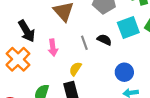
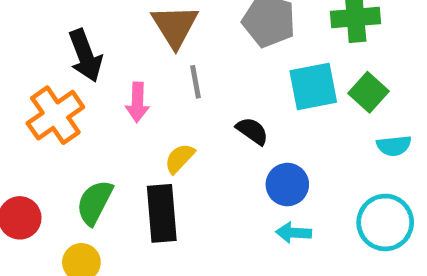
black semicircle: (104, 40) -> (252, 131), moved
gray line: (84, 43) -> (196, 82), moved

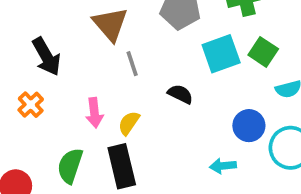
pink arrow: (137, 102) -> (94, 113), moved
orange cross: (55, 115) -> (31, 105), size x0.6
blue circle: (287, 185) -> (249, 126), moved

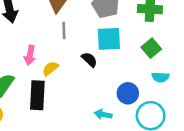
cyan square: (221, 54) -> (109, 39), moved

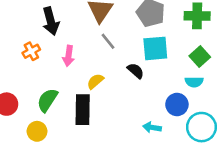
gray line: (64, 31) -> (108, 41), turned -35
pink arrow: (30, 55) -> (69, 56), moved
cyan semicircle: (160, 77) -> (194, 82), moved

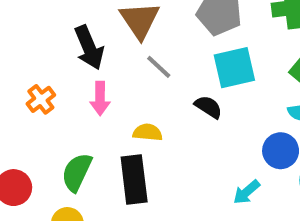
black arrow: (51, 21) -> (89, 48), moved
yellow semicircle: (95, 81) -> (148, 132), turned 54
cyan arrow: (152, 127) -> (247, 192), turned -42

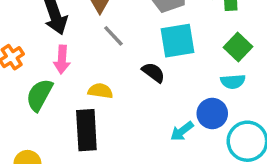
green semicircle: (77, 172) -> (39, 95), moved
cyan arrow: (247, 192) -> (182, 131), moved

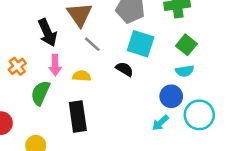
cyan square: (177, 41) -> (141, 44), turned 32
yellow semicircle: (100, 91) -> (82, 76), moved
cyan arrow: (182, 131) -> (160, 123), moved

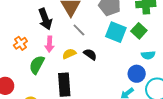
green square: (186, 45) -> (139, 31), moved
black semicircle: (125, 69) -> (90, 54), moved
yellow semicircle: (82, 76) -> (69, 54), turned -32

